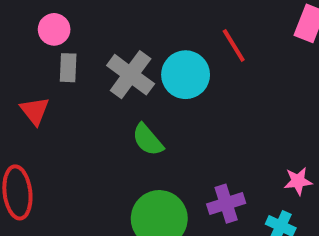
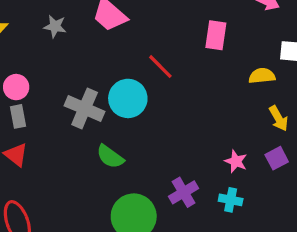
gray rectangle: (68, 68) -> (18, 116), moved
pink star: (298, 181) -> (236, 161), turned -30

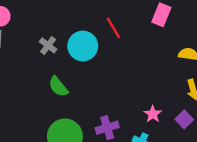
gray cross: (85, 109) -> (48, 45), size x0.6
purple square: (277, 158) -> (184, 119), turned -30

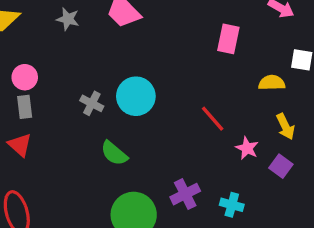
red line: (113, 28) -> (213, 119), moved
pink star: (153, 114) -> (247, 148), moved

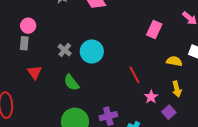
red triangle: (20, 145) -> (35, 72), moved

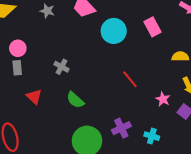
pink rectangle: (154, 30) -> (153, 27), turned -42
cyan circle: (92, 51) -> (114, 31), moved
red line: (134, 75) -> (130, 79), moved

